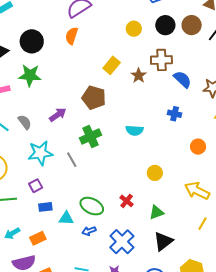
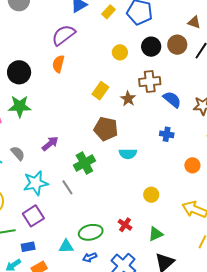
brown pentagon: (94, 98) -> (106, 129), moved
purple square: (36, 186) -> (33, 216), size x1.5
green ellipse: (92, 206) -> (91, 232), turned -35
blue rectangle: (45, 207) -> (28, 247), moved

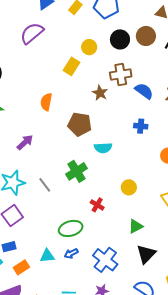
orange semicircle: (58, 64) -> (46, 102), moved
yellow rectangle: (100, 91) -> (72, 66), moved
green cross: (84, 163) -> (77, 171), moved
red cross: (125, 225) -> (97, 205), moved
cyan triangle: (66, 246) -> (47, 256), moved

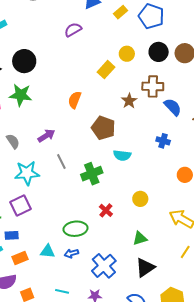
purple semicircle: (32, 33) -> (73, 30), size x0.7
gray line: (45, 185) -> (61, 161), moved

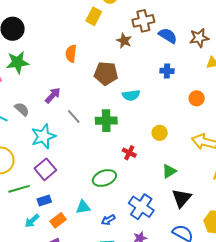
green cross: (92, 174) -> (106, 121), turned 35
blue arrow: (71, 253) -> (108, 220), moved

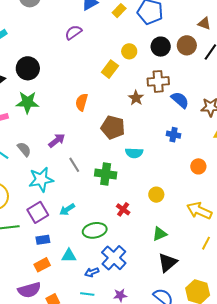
blue rectangle: (44, 201) -> (43, 240), moved
blue cross: (141, 207) -> (114, 258), moved
cyan arrow: (32, 221) -> (67, 209), moved

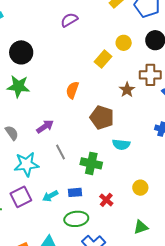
blue rectangle: (43, 240) -> (75, 192), moved

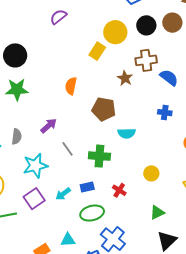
yellow circle: (124, 43) -> (115, 32), size x1.5
gray semicircle: (12, 133) -> (17, 136), turned 49

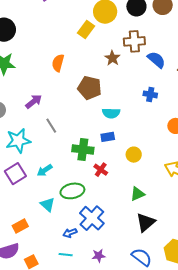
green cross: (99, 156) -> (83, 150), moved
blue rectangle: (87, 187) -> (108, 137), moved
cyan triangle: (68, 240) -> (48, 205), moved, turned 42

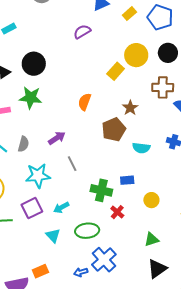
brown star: (112, 58) -> (130, 108), moved
brown pentagon: (90, 88) -> (114, 130), turned 30
cyan semicircle: (111, 113) -> (141, 148), moved
cyan triangle: (48, 205) -> (53, 236), moved
orange rectangle: (20, 226) -> (40, 271), moved

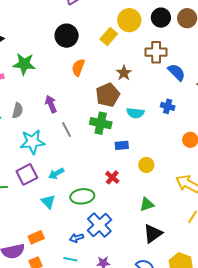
black circle: (34, 64) -> (67, 36), moved
purple arrow: (57, 138) -> (51, 104), turned -78
green cross: (101, 190) -> (101, 123), moved

